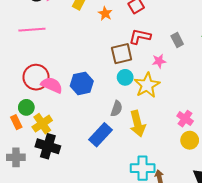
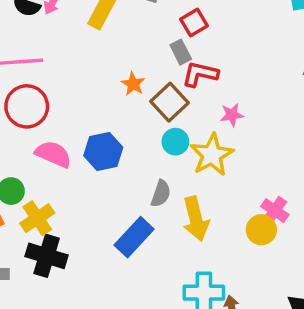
orange star: (105, 14) -> (133, 84), moved
gray rectangle: (177, 40) -> (181, 52), moved
brown square: (122, 54) -> (170, 102), turned -30
red circle: (36, 77) -> (27, 106), moved
yellow circle: (190, 140) -> (261, 230), moved

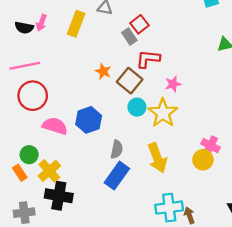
gray rectangle: (181, 52) -> (129, 37), moved
gray semicircle: (161, 194) -> (117, 149), moved

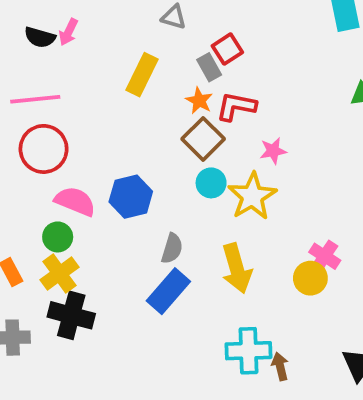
yellow rectangle: (76, 24) -> (142, 75), moved
orange star: (103, 71) -> (199, 101), moved
green circle: (29, 155) -> (58, 237), moved

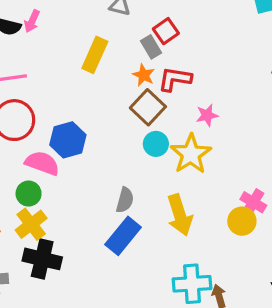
blue hexagon: (131, 197) -> (68, 140), moved

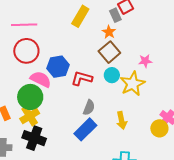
red L-shape: (175, 79) -> (82, 78), moved
green circle: (29, 194) -> (30, 97), size x1.6
yellow arrow: (180, 215) -> (122, 120), size x0.7

